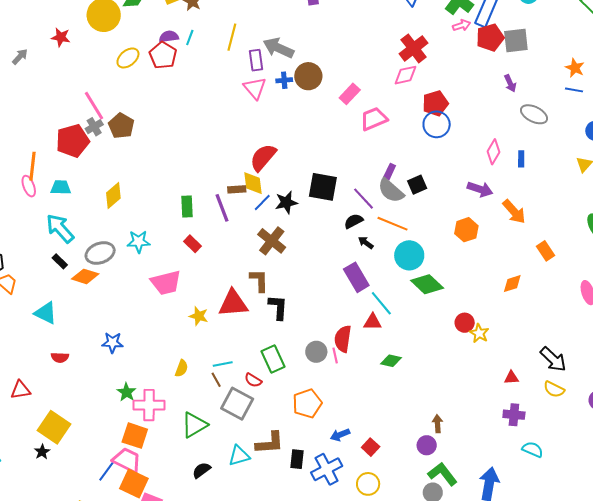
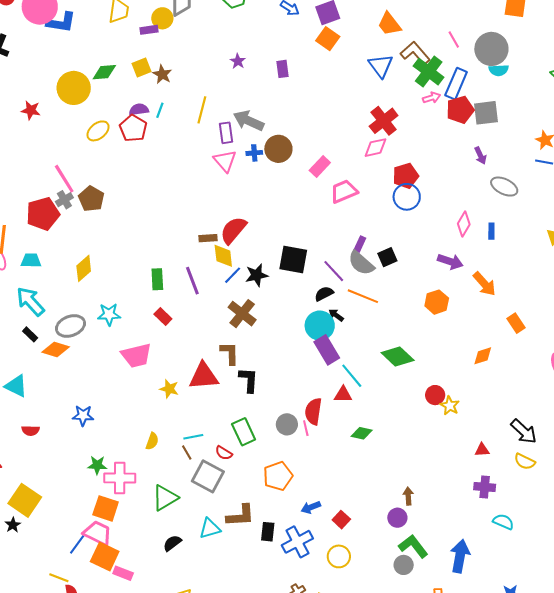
brown rectangle: (237, 189) -> (208, 238), moved
cyan circle: (409, 255) -> (320, 326), moved
green star: (127, 392) -> (97, 465), turned -30

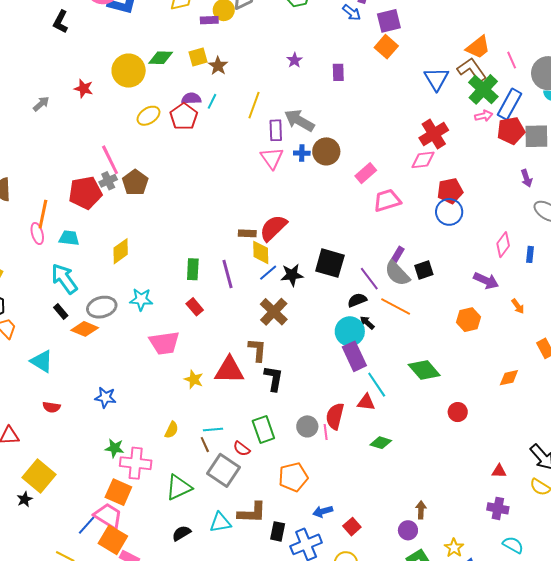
orange trapezoid: (389, 24) -> (478, 47), moved, turned -96
orange arrow: (484, 284) -> (518, 306), size x0.6
yellow star: (450, 406) -> (454, 548), moved

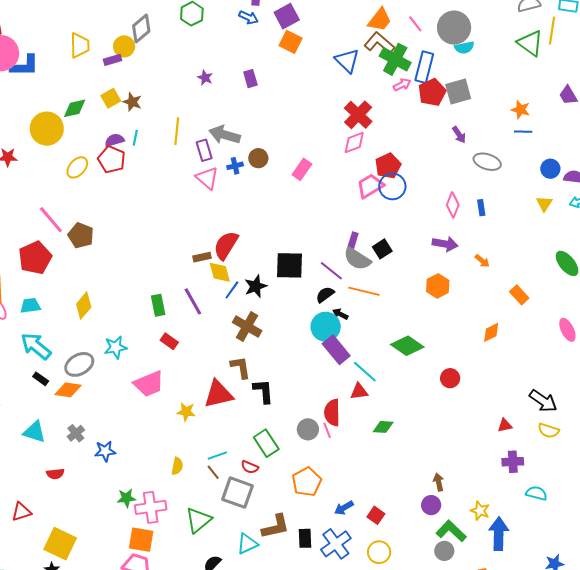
brown circle: (326, 151) -> (258, 158), size x0.7
gray cross: (108, 181) -> (76, 433), moved
pink trapezoid: (387, 200) -> (370, 186), moved

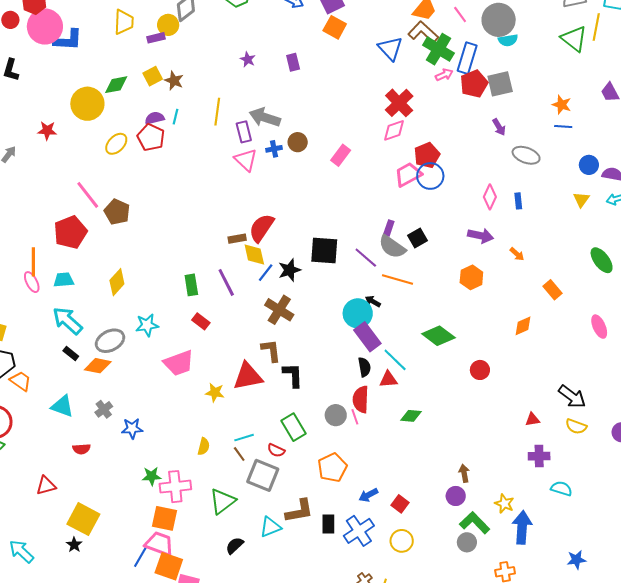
black semicircle: (325, 295) -> (364, 367), moved, turned 114

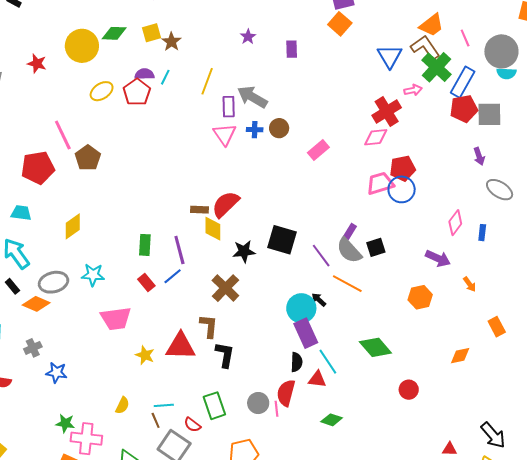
pink arrow: (444, 75) -> (413, 90), moved
blue line: (266, 273) -> (173, 276), moved

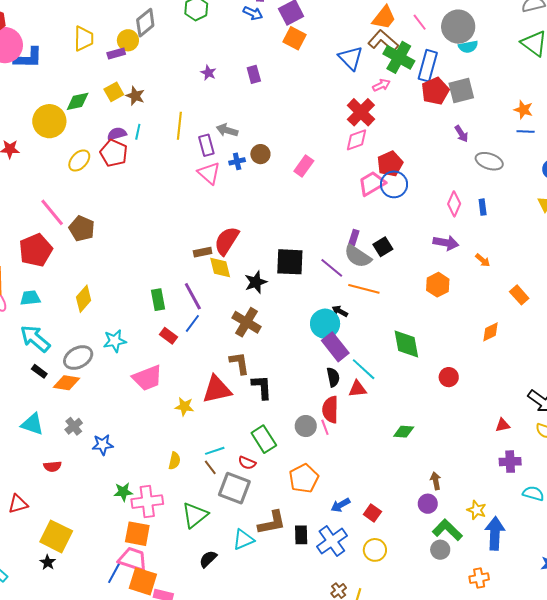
gray arrow: (252, 97) -> (227, 130), size x0.7
green diamond: (375, 347) -> (406, 344), turned 44
green diamond: (332, 420) -> (404, 432), moved

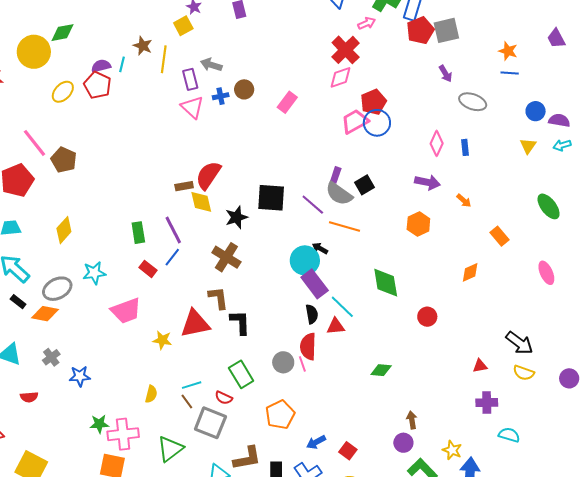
yellow square: (114, 92) -> (183, 26), moved
brown star: (135, 96) -> (143, 46), moved

